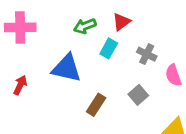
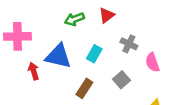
pink cross: (20, 27) -> (18, 36), moved
cyan rectangle: (109, 48) -> (94, 54), moved
red arrow: (20, 85) -> (34, 71), moved, turned -42

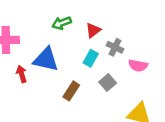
red triangle: (107, 15) -> (93, 30), moved
cyan rectangle: (94, 54) -> (91, 58), moved
pink semicircle: (152, 62) -> (138, 65), turned -60

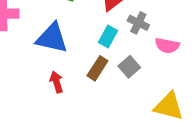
red arrow: (22, 74) -> (56, 82), moved
brown rectangle: (71, 91) -> (97, 68), moved

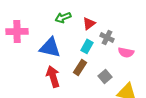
gray square: (129, 67) -> (105, 76), moved
red arrow: (56, 82) -> (53, 76), size x1.5

